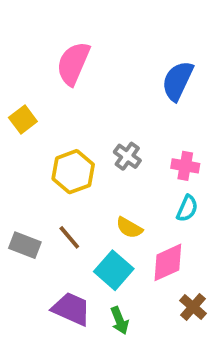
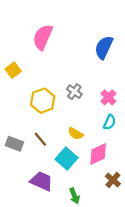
pink cross: (185, 166) -> (108, 97), turned 35
green arrow: (120, 320) -> (74, 196), moved

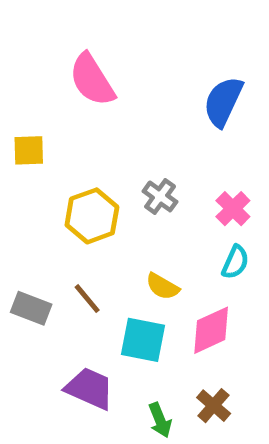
pink semicircle: (43, 37) -> (92, 80), turned -55
yellow square: (13, 70) -> (29, 150), turned 35
cyan square: (66, 158) -> (143, 340), turned -30
brown cross: (113, 180) -> (214, 406), moved

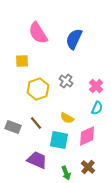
blue semicircle: (223, 102) -> (74, 39), moved
yellow square: (29, 150) -> (22, 61), moved

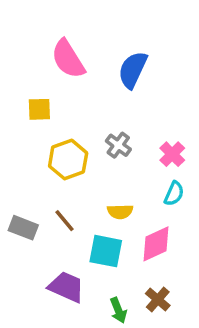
yellow semicircle: (67, 118) -> (120, 212), turned -32

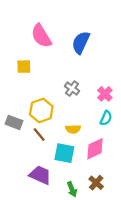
yellow hexagon: (68, 160) -> (41, 110), moved
gray rectangle: (23, 228) -> (14, 122), moved

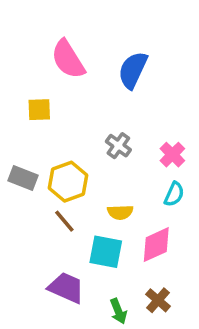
gray rectangle: (14, 122) -> (23, 178), moved

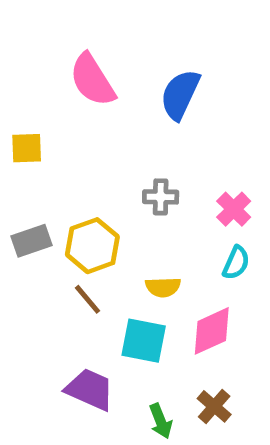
yellow square: (39, 110) -> (27, 148), moved
gray cross: (118, 146) -> (161, 197), turned -35
gray rectangle: (23, 178) -> (31, 241), turned -40

